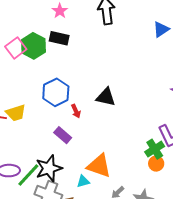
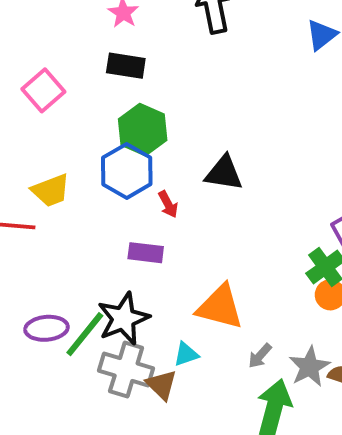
green hexagon: (33, 46) -> (143, 130), moved
yellow trapezoid: (16, 113) -> (51, 190), moved
purple rectangle: (63, 135) -> (146, 253), turned -30
cyan triangle: (83, 181) -> (186, 354), moved

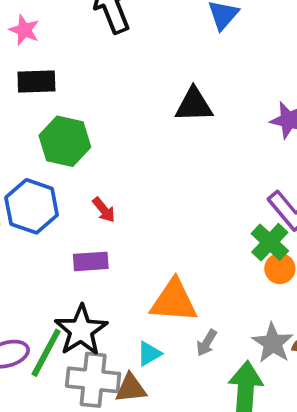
blue hexagon: (127, 171) -> (32, 206), moved
black triangle: (224, 173) -> (194, 105), moved
gray arrow: (260, 356) -> (207, 343), moved
brown triangle: (162, 385) -> (131, 388), turned -40

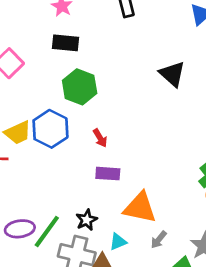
black triangle: (194, 105) -> (172, 74), turned 36
purple rectangle: (91, 261) -> (108, 174), moved
black star: (81, 330) -> (87, 220), moved, size x0.6

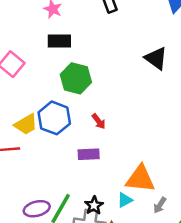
purple rectangle: (108, 174) -> (89, 154), moved
black star: (87, 220) -> (94, 205), moved
cyan triangle: (118, 242) -> (125, 200), moved

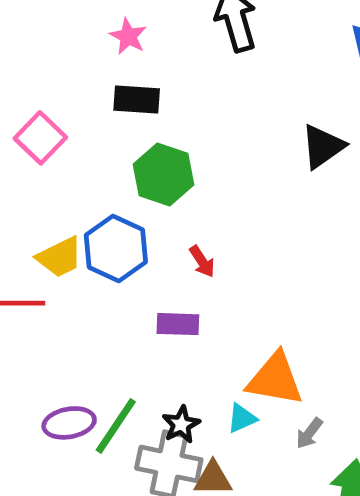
black triangle: (156, 58) -> (323, 146), turned 45

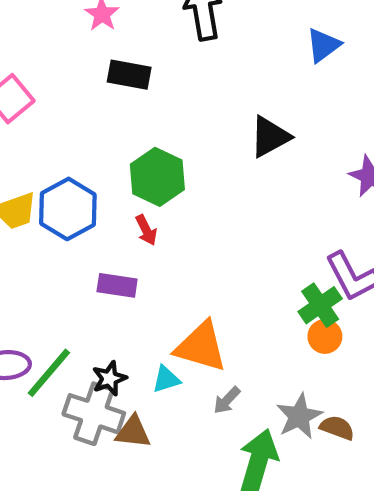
black rectangle: (137, 99) -> (129, 75), moved
green hexagon: (164, 175) -> (157, 177), moved

